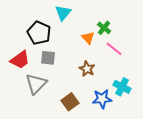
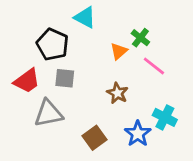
cyan triangle: (63, 13) -> (85, 17), turned -42
orange triangle: (88, 38) -> (119, 51), turned 32
gray triangle: (36, 84) -> (48, 113), turned 35
blue star: (102, 99) -> (138, 134), turned -30

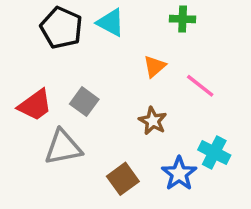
green cross: (140, 38) -> (183, 19), moved, turned -36
black pentagon: (53, 44) -> (61, 28), moved
gray square: (65, 78) -> (84, 102), turned 30

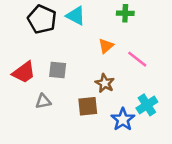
gray square: (84, 102) -> (58, 70), turned -30
gray triangle: (63, 147) -> (43, 101), size x0.6
cyan cross: (214, 152) -> (147, 105), turned 30
brown square: (123, 179) -> (88, 106), moved, turned 30

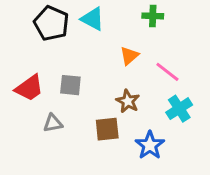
cyan cross: (147, 105) -> (179, 109), moved

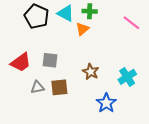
green cross: (153, 16) -> (90, 11), moved
orange triangle: (129, 56) -> (82, 29), moved
pink line: (167, 72) -> (131, 23), moved
brown square: (107, 129) -> (59, 87), moved

